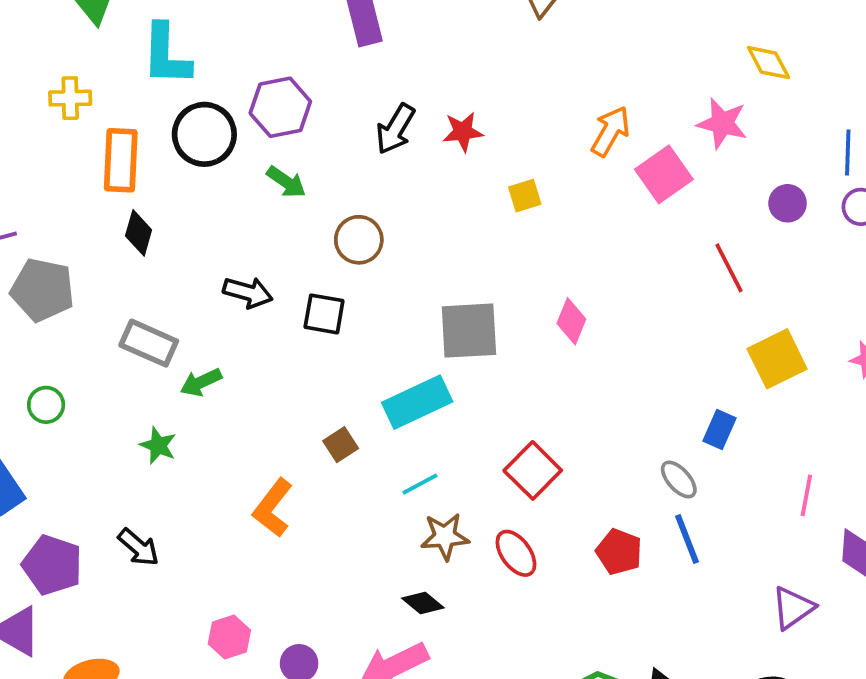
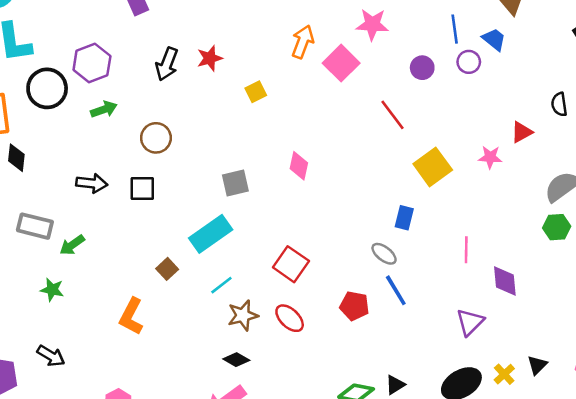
green arrow: (286, 182) -> (104, 109), turned -45
gray square: (469, 331) -> (235, 183), size x0.7

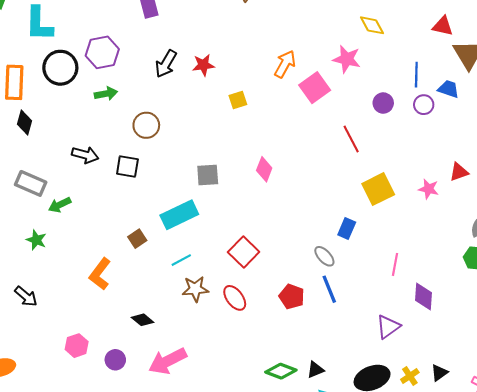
blue trapezoid: (494, 39) -> (449, 89), turned -30
black diamond: (236, 360) -> (143, 320), moved

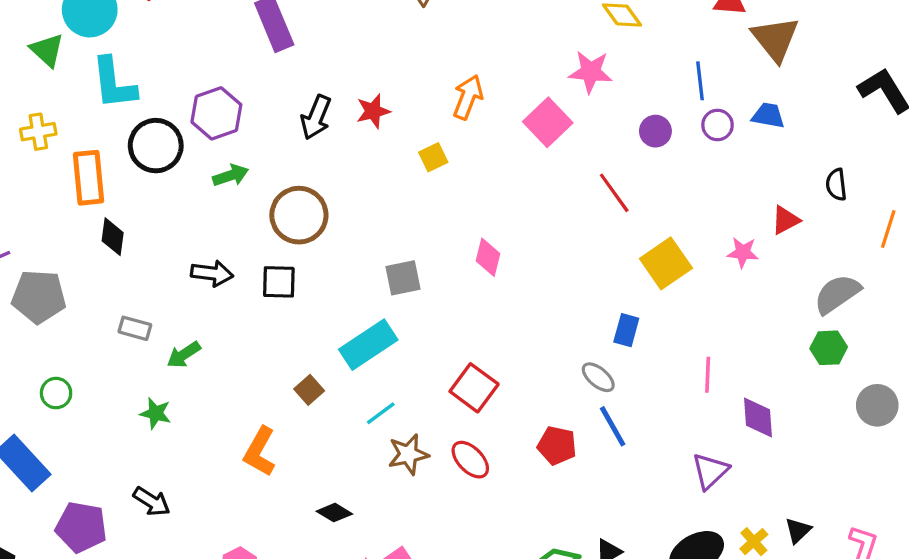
orange arrow: (285, 64) -> (468, 97), moved
blue trapezoid: (449, 89) -> (768, 116), moved
brown circle: (146, 125) -> (299, 215), size x1.4
gray rectangle: (31, 183) -> (135, 328), size x0.7

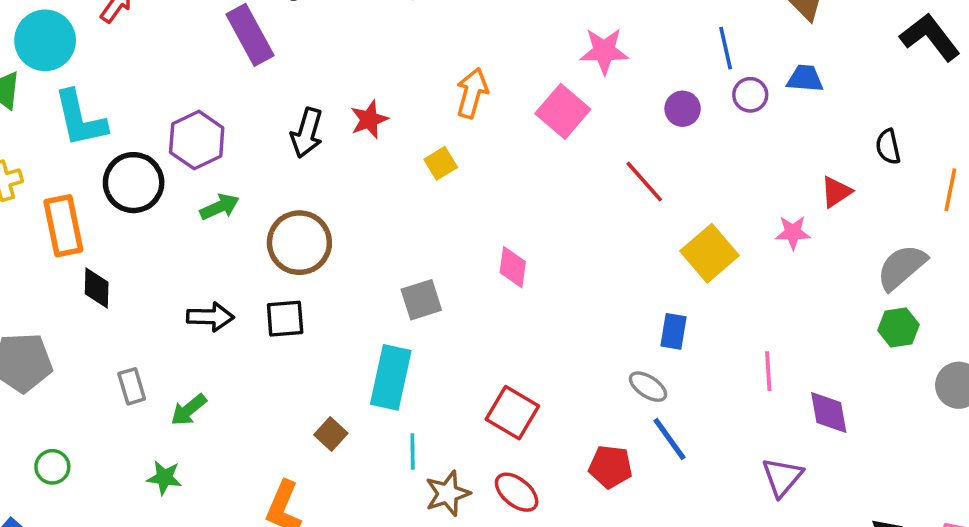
gray rectangle: (135, 328) -> (132, 386), turned 64
cyan rectangle: (368, 345) -> (391, 377), turned -38
cyan line: (381, 413) -> (413, 451), turned -48

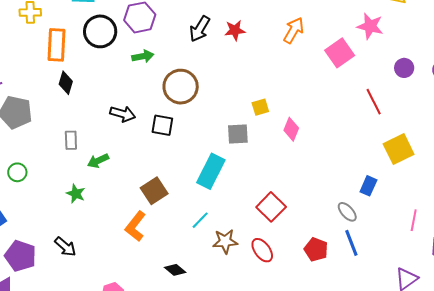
yellow square: (441, 163) -> (260, 107), moved
brown square: (331, 434) -> (154, 191), moved, size x1.5
cyan line: (413, 451) -> (200, 220), moved, turned 30

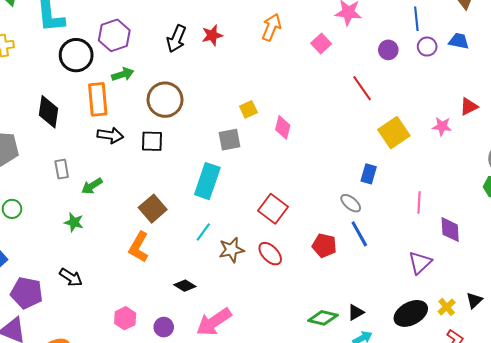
orange rectangle: (57, 45) -> (98, 99), moved
pink square: (340, 53) -> (321, 43), size x0.7
black diamond: (66, 83) -> (49, 112), size x1.4

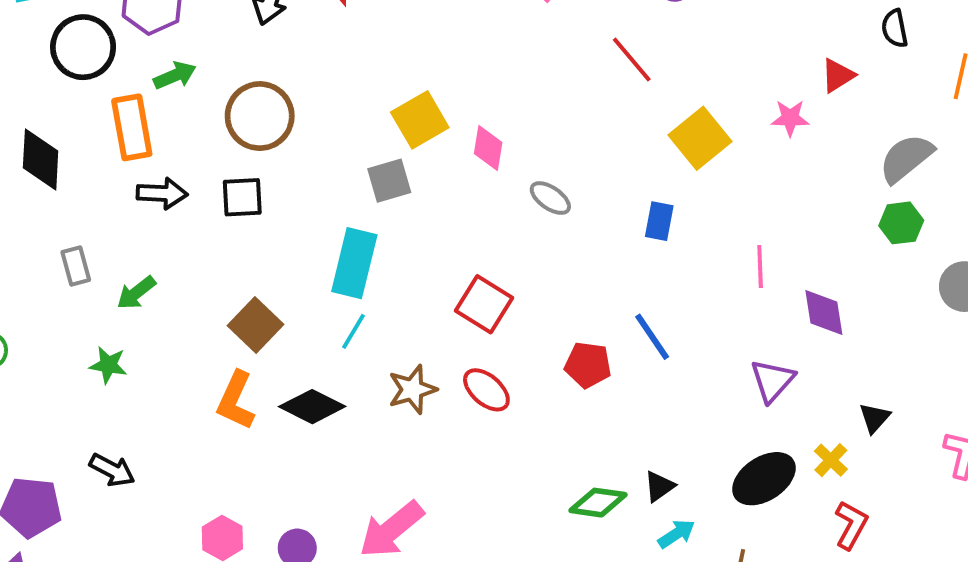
yellow square: (248, 109) -> (420, 120), size x1.6
gray ellipse: (351, 203) -> (550, 198), moved
cyan line: (203, 232) -> (353, 331), moved
black diamond: (185, 286) -> (312, 407), moved, size x1.5
black triangle: (474, 300) -> (875, 418), moved

